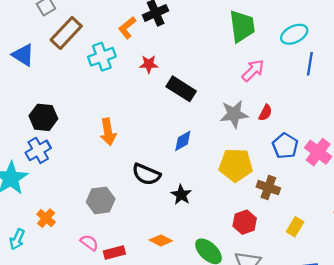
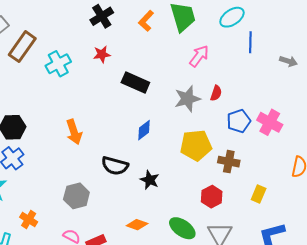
orange L-shape: (127, 28) -> (146, 21), moved
red star: (149, 64) -> (102, 54), moved
blue pentagon: (285, 146) -> (239, 121), turned 30

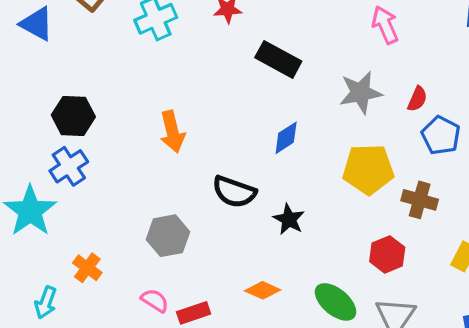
pink arrow: (199, 56) -> (385, 25), turned -65
red semicircle: (216, 93) -> (417, 99), moved
blue pentagon: (239, 121) -> (441, 135), turned -30

